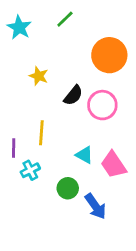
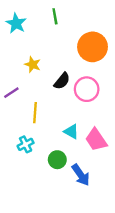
green line: (65, 19) -> (55, 16), turned -56
purple line: (14, 148) -> (11, 93), moved, turned 56

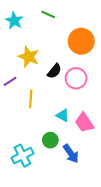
green line: (55, 16) -> (48, 14), turned -56
yellow star: (33, 65) -> (29, 57), size x1.5
cyan cross: (26, 144) -> (22, 156), moved, size x1.5

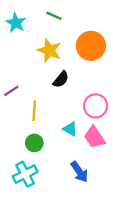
yellow star: (29, 57) -> (49, 50), moved
pink circle: (76, 78) -> (96, 106), moved
green circle: (50, 140) -> (34, 143), moved

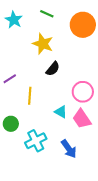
orange circle: (91, 46) -> (83, 25), moved
green circle: (34, 143) -> (11, 124), moved
cyan cross: (25, 174) -> (36, 141), moved

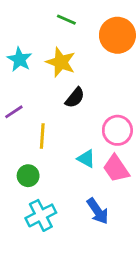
cyan star: (14, 20) -> (20, 59), moved
green circle: (11, 124) -> (28, 176), moved
cyan cross: (36, 141) -> (41, 215), moved

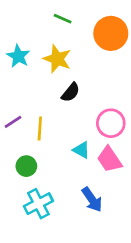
purple line: (14, 112) -> (13, 122), moved

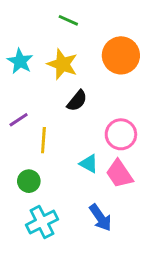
orange circle: (111, 33) -> (121, 55), moved
purple line: (13, 122) -> (19, 120), moved

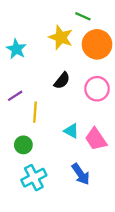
green line: (68, 20) -> (83, 16), moved
yellow star: (62, 64) -> (61, 37), moved
pink circle: (121, 134) -> (97, 89), moved

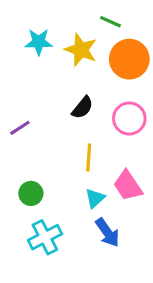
cyan star: (16, 49) -> (39, 42), moved, turned -30
yellow line: (35, 112) -> (89, 158), moved
cyan triangle: (71, 131) -> (95, 198), moved, turned 49

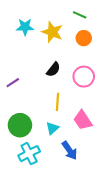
green line: (111, 22) -> (80, 15), moved
orange circle: (129, 59) -> (84, 38), size x0.6
green circle: (31, 193) -> (20, 125), size x1.5
cyan triangle: (95, 198) -> (52, 128), moved

